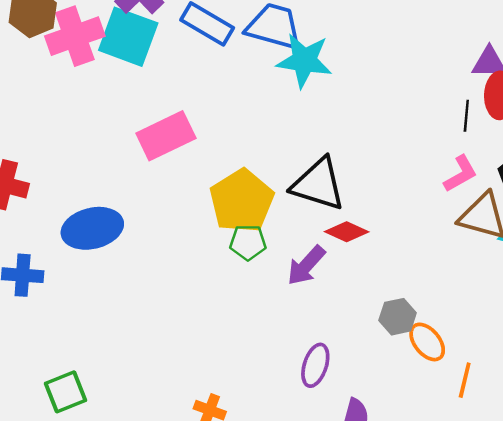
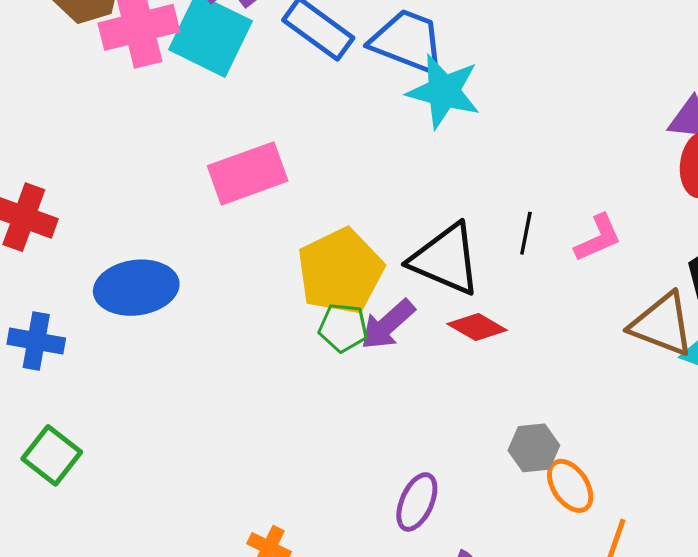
black line: (466, 116) -> (526, 233), moved
pink L-shape: (460, 174) -> (598, 238), moved
purple arrow: (306, 265) -> (388, 325), moved
green square: (65, 392) -> (52, 455), moved, turned -36

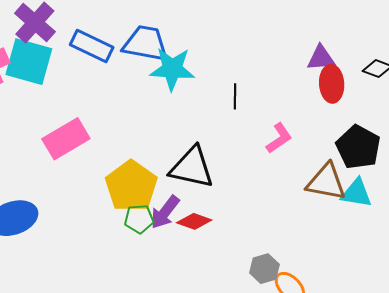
black line: (526, 233) -> (235, 96), moved
red diamond: (477, 327) -> (194, 221), moved

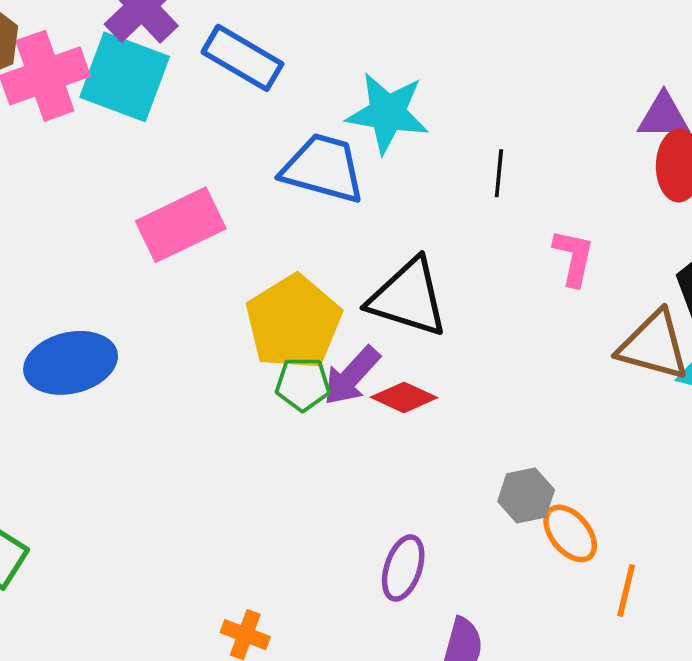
blue trapezoid: (146, 44) -> (323, 168), moved
pink L-shape: (279, 138) -> (574, 257), turned -48

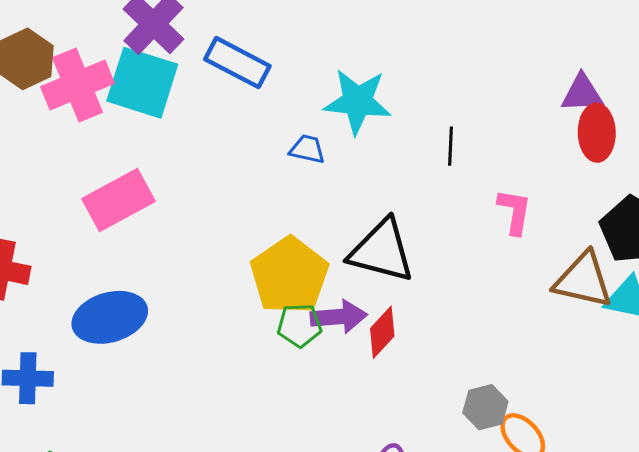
blue trapezoid: (323, 168) -> (307, 149), size x0.5
pink rectangle: (181, 225) -> (119, 200), moved
purple arrow: (352, 376) -> (339, 317), turned -134
red diamond: (404, 397) -> (382, 332), turned -69

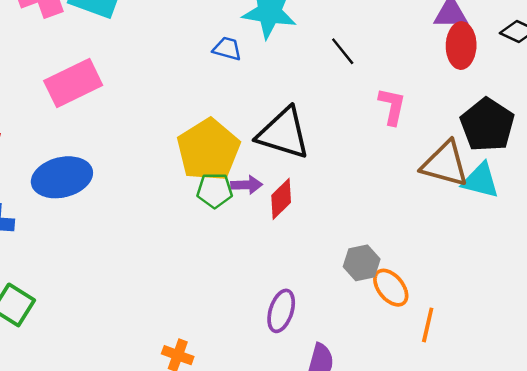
black line: (450, 146) -> (343, 51), turned -44
purple arrow: (339, 317) -> (247, 185), size x0.7

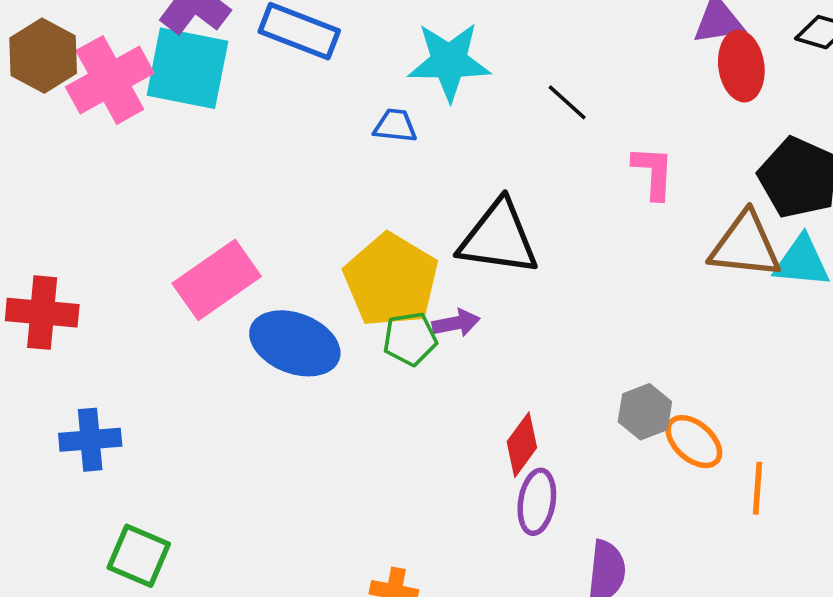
pink rectangle: (73, 83) -> (217, 280), moved
blue ellipse: (62, 177) -> (295, 343), moved, turned 44
red diamond: (281, 199) -> (522, 445), moved

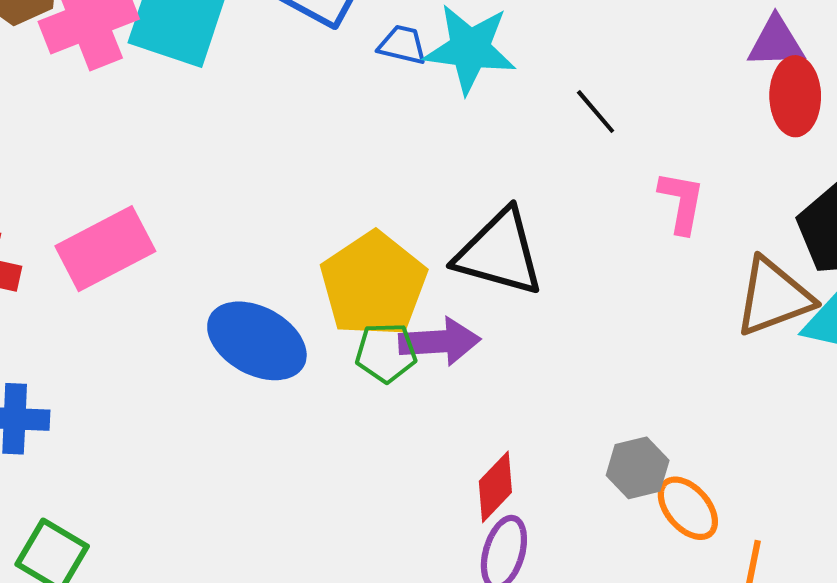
blue trapezoid: (395, 126) -> (402, 45), moved
brown triangle: (745, 245) -> (773, 297), turned -34
pink rectangle: (217, 280) -> (105, 249), moved
purple arrow: (456, 323) -> (440, 342), size x1.5

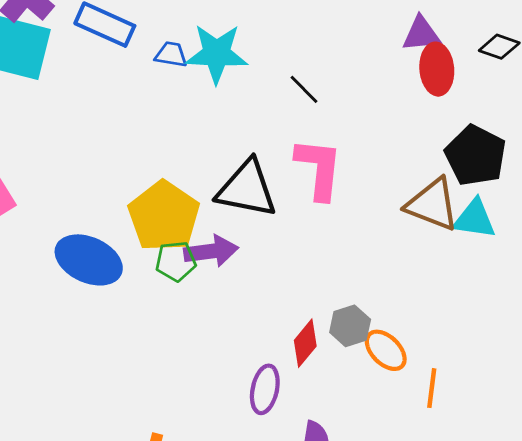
pink L-shape: (682, 202) -> (319, 169), moved, size x1.5
brown triangle: (773, 297) -> (432, 204), turned 46
red diamond: (495, 487) -> (305, 343), moved

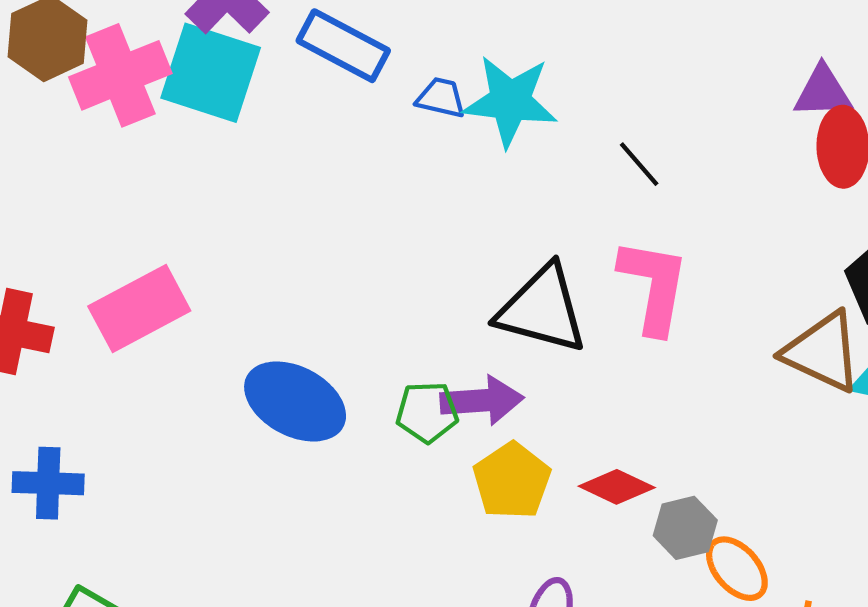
yellow pentagon: (164, 216) -> (512, 481), moved, size x0.7
red diamond: (305, 343) -> (617, 487), moved, turned 72

